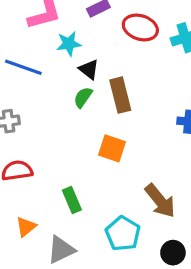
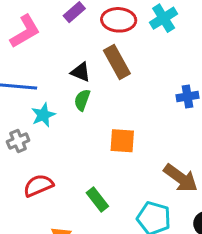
cyan star: (69, 44) -> (43, 115), moved
brown rectangle: (120, 95) -> (117, 62), moved

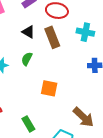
cyan cross: (164, 18) -> (85, 32), moved, turned 36
black triangle: (81, 72) -> (28, 32), moved

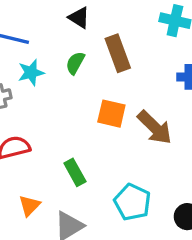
brown rectangle: (52, 37) -> (118, 53), moved
brown arrow: (83, 117) -> (155, 127), moved

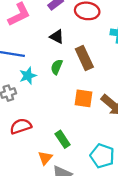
orange triangle: (30, 206) -> (45, 158), moved

